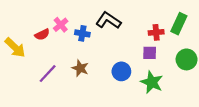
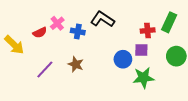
blue circle: (121, 71) -> (123, 59), moved
green star: (152, 82) -> (143, 78), turned -30

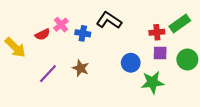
green rectangle: (169, 22) -> (180, 24), turned 30
purple square: (141, 50) -> (160, 53), moved

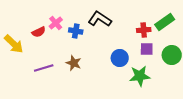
purple line: (48, 74) -> (44, 68), turned 30

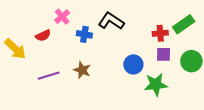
pink cross: (56, 23) -> (62, 17), moved

